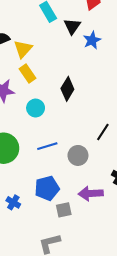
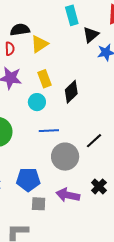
yellow rectangle: (28, 74) -> (45, 79), moved
blue line: (47, 146) -> (49, 131), moved
gray circle: (78, 155) -> (65, 157), size x1.4

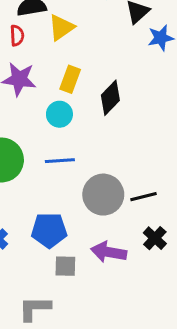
yellow rectangle: (45, 79) -> (70, 79), turned 42
blue line: (49, 131) -> (60, 161), moved
black line: (94, 141) -> (144, 197), moved, turned 30

